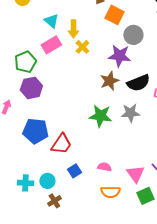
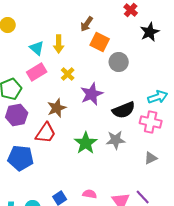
yellow arrow: (73, 29) -> (59, 44), moved
purple star: (119, 56) -> (92, 94), moved, turned -30
brown star: (109, 81) -> (57, 108), moved
green star: (100, 116) -> (86, 143), turned 30
red trapezoid: (61, 144) -> (46, 133), moved

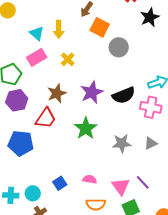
purple star: (92, 94) -> (92, 92), moved
gray star: (116, 140) -> (122, 143), moved

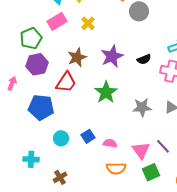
black semicircle: (124, 95) -> (144, 59), size x0.6
blue square: (60, 183) -> (88, 136), moved
cyan circle: (33, 193) -> (61, 138), moved

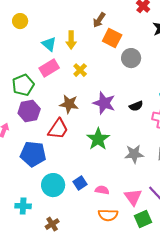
purple star: (112, 56) -> (104, 103), turned -30
brown star: (77, 57) -> (69, 104), turned 30
cyan circle: (61, 138) -> (53, 185), size x1.5

